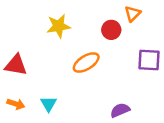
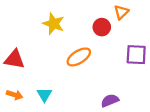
yellow star: (59, 26) -> (54, 24), turned 30

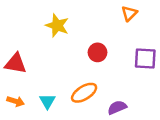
red circle: (102, 27) -> (98, 52), moved
orange ellipse: (79, 57) -> (84, 93), moved

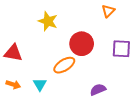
red circle: (98, 52) -> (82, 44), size x1.5
orange ellipse: (84, 93) -> (64, 65), moved

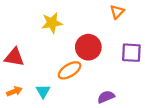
yellow star: (48, 21) -> (52, 23), turned -30
orange arrow: (13, 84) -> (14, 91), turned -40

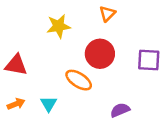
orange triangle: (117, 12) -> (107, 14), moved
orange ellipse: (70, 70) -> (79, 80), turned 65

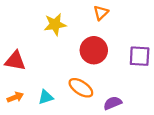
orange ellipse: (79, 80) -> (81, 88), moved
cyan triangle: (49, 104) -> (46, 97), turned 42

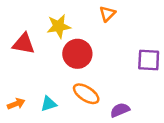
red circle: (94, 50) -> (77, 54), moved
red triangle: (15, 61) -> (24, 44), moved

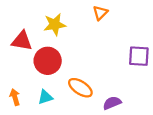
red circle: (77, 54) -> (48, 61), moved
orange arrow: (16, 104) -> (15, 97), turned -84

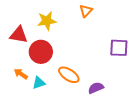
orange arrow: (15, 97) -> (21, 74), moved, turned -40

